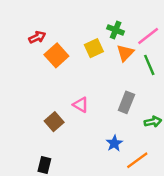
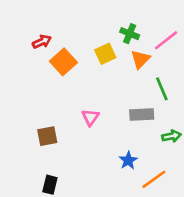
green line: (149, 65) -> (162, 89), moved
gray rectangle: (126, 102) -> (142, 115), turned 65
pink triangle: (81, 105) -> (90, 117), turned 35
brown square: (54, 122) -> (47, 136), moved, turned 30

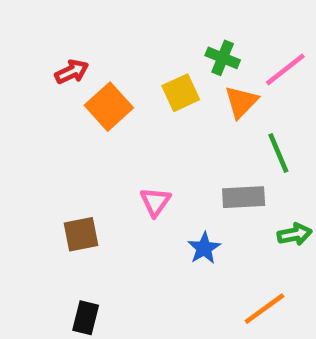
blue star: (128, 160) -> (204, 248), moved

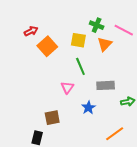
pink line: (285, 69) -> (124, 30), turned 66
yellow square: (181, 93) -> (78, 40), turned 35
green line: (278, 153) -> (80, 66), moved
brown square: (81, 234) -> (52, 118), moved

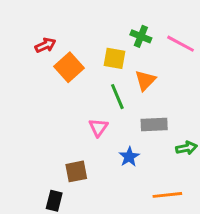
orange triangle: (105, 44) -> (145, 80), moved
orange line: (115, 134) -> (167, 195), turned 30

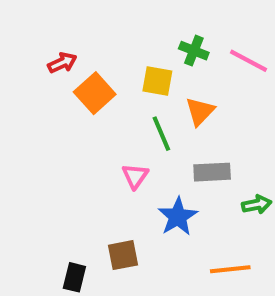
blue star: (129, 157) -> (178, 217), size x1.4
brown square: (76, 171) -> (123, 255), moved

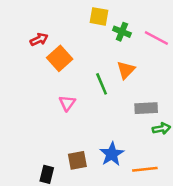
yellow square: (157, 81) -> (99, 16), moved
gray rectangle: (212, 172) -> (146, 108), moved
pink triangle: (135, 176) -> (67, 103), moved
blue star: (178, 217) -> (112, 154), moved

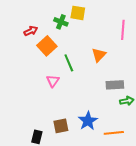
green cross: (122, 32) -> (61, 22), moved
pink line: (156, 38) -> (123, 30), turned 66
green line: (102, 84) -> (69, 63), moved

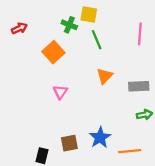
red arrow: (31, 31) -> (19, 28), moved
orange triangle: (99, 55) -> (105, 76), moved
green line: (69, 63) -> (97, 40), moved
gray rectangle: (115, 85) -> (139, 86), moved

